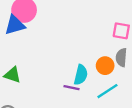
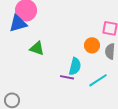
orange circle: (105, 66) -> (92, 45), moved
green triangle: (12, 75) -> (37, 48), moved

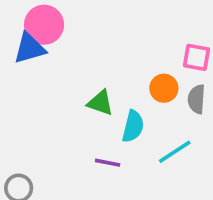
green triangle: (37, 48) -> (100, 103), moved
purple line: (67, 77) -> (108, 163), moved

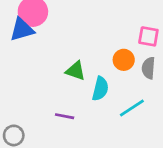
purple line: (108, 163) -> (65, 116), moved

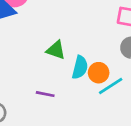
orange circle: (124, 60) -> (99, 73), moved

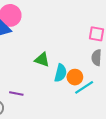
purple line: (45, 94) -> (16, 93), moved

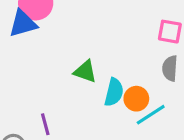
purple line: (16, 93) -> (45, 124), turned 64

